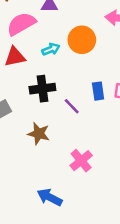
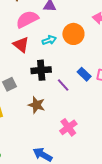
red triangle: (15, 57) -> (21, 45), turned 48
blue rectangle: (98, 91) -> (84, 74), turned -40

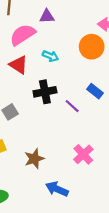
orange circle: (73, 34) -> (92, 47), moved
cyan arrow: (49, 40) -> (50, 56), turned 48
brown star: (37, 105) -> (34, 159), moved, turned -30

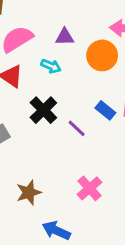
purple triangle: (47, 16) -> (65, 37), moved
black cross: (45, 92) -> (43, 110), turned -35

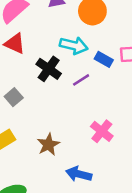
cyan arrow: (51, 66) -> (74, 46), moved, size x1.5
purple line: (77, 128) -> (81, 80), turned -66

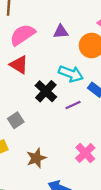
gray square: (14, 97) -> (16, 120), moved

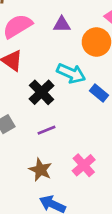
purple line: (73, 105) -> (46, 130), moved
brown star: (36, 158) -> (40, 170), moved, turned -30

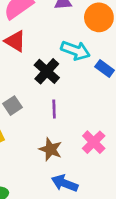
purple line: (46, 130) -> (54, 109), turned -66

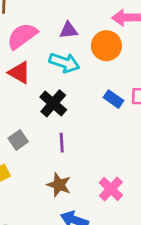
cyan arrow: (75, 50) -> (64, 63), moved
pink cross: (94, 142) -> (111, 189), moved

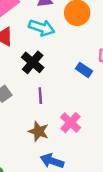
blue rectangle: (114, 99) -> (84, 70), moved
pink cross: (111, 189) -> (71, 123), moved

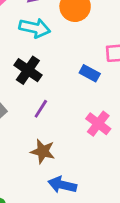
purple line: (40, 96) -> (41, 109), turned 42
pink cross: (71, 123) -> (98, 124), moved

